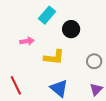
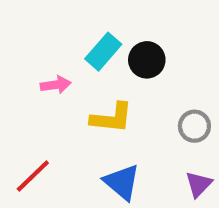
cyan rectangle: (47, 15) -> (103, 52), moved
red line: (16, 85) -> (33, 176), turned 72

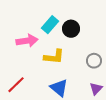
pink arrow: (56, 85) -> (27, 41), size x1.5

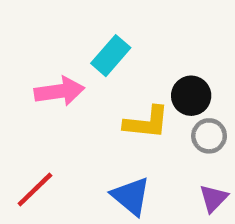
black circle: (71, 29) -> (191, 96), moved
yellow L-shape: (54, 57) -> (147, 122), moved

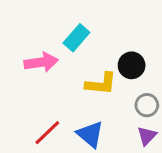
gray circle: (209, 136) -> (147, 105), moved
red line: (35, 189) -> (47, 133), moved

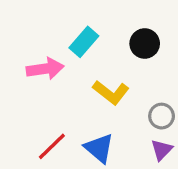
black circle: (132, 65) -> (145, 44), moved
yellow L-shape: (101, 84) -> (111, 92), turned 32

